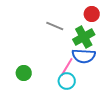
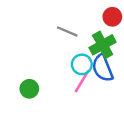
blue semicircle: (84, 56) -> (103, 68), turned 65
cyan circle: (67, 81) -> (82, 64), moved

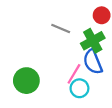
cyan circle: (82, 64) -> (79, 88), moved
green circle: (29, 89) -> (26, 81), size x1.5

